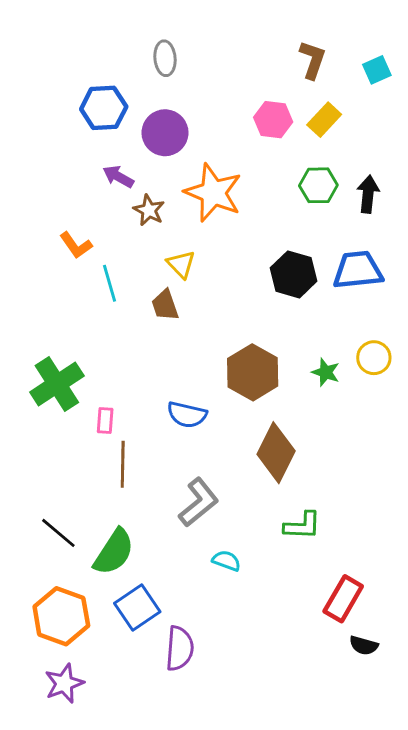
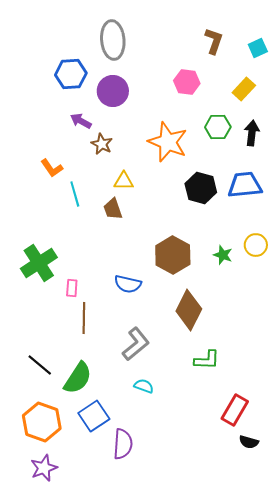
gray ellipse: (165, 58) -> (113, 40), size x1.6
yellow rectangle: (324, 120) -> (244, 89), moved
orange star: (213, 193) -> (168, 142), moved
yellow triangle: (181, 264) -> (124, 181), turned -45
cyan semicircle: (226, 561) -> (144, 386), moved

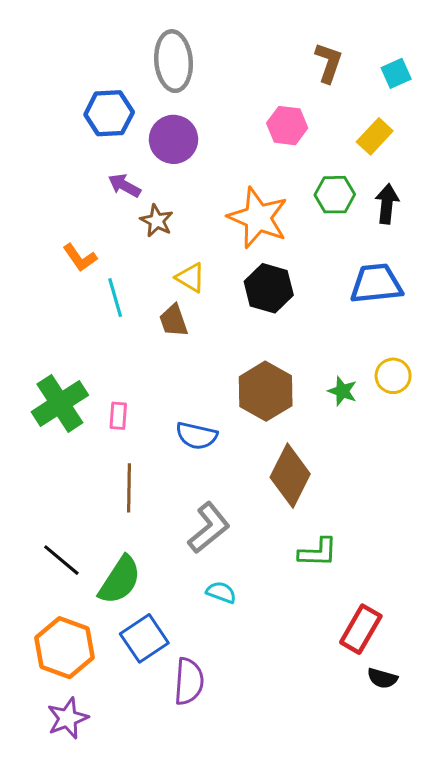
yellow triangle: (124, 181) -> (190, 278), turned 30
black hexagon: (201, 188) -> (269, 288), moved
pink rectangle: (72, 288) -> (118, 416), moved

